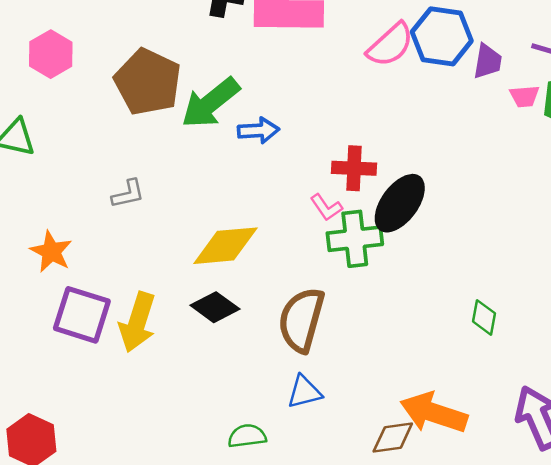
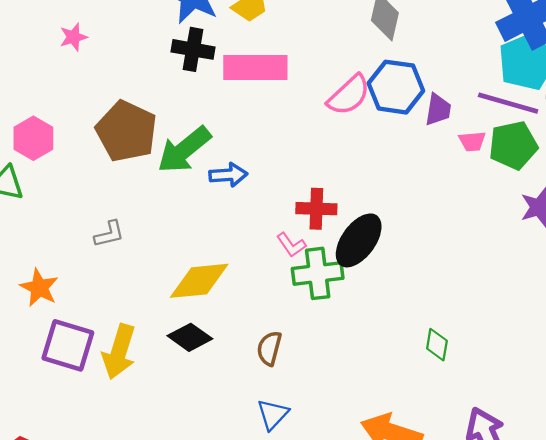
pink hexagon: (51, 54) -> (33, 138), moved
brown semicircle: (301, 320) -> (269, 348), size x0.6
blue triangle: (304, 392) -> (273, 414), turned -32

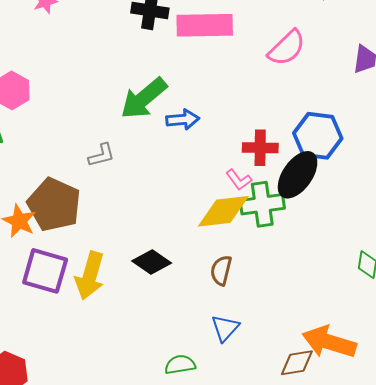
blue hexagon: (396, 87) -> (318, 136), moved
brown pentagon: (126, 131) -> (54, 205), moved
gray L-shape: (109, 234) -> (102, 155), moved
yellow diamond: (199, 281) -> (223, 211), moved

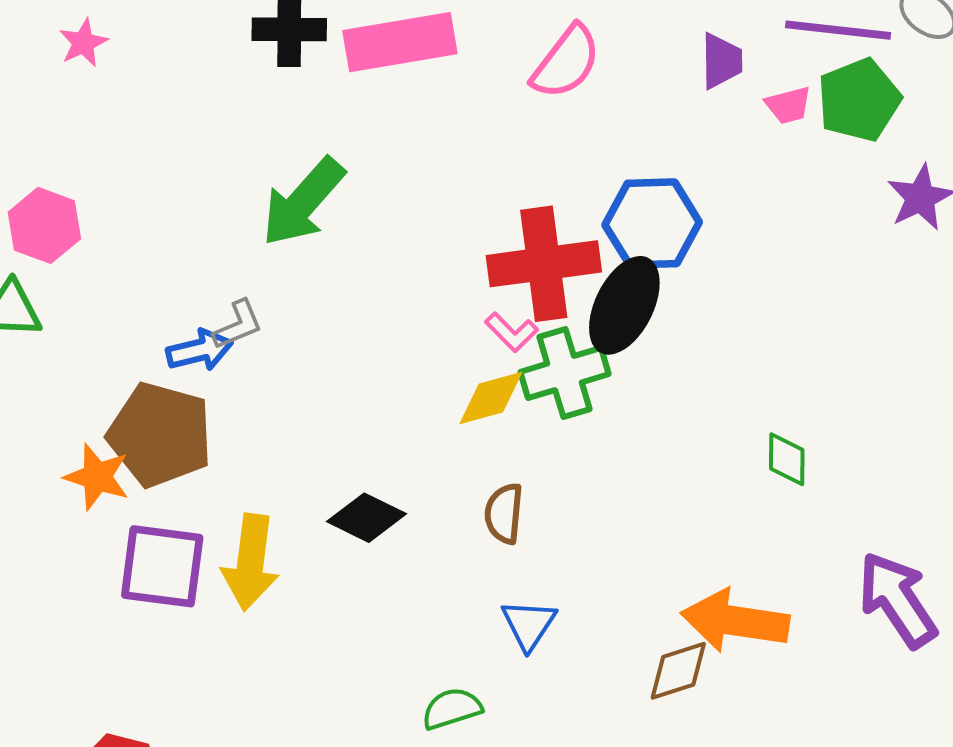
blue arrow: (183, 120) -> (200, 350), moved
red cross: (260, 148) -> (544, 264), size x1.6
yellow diamond: (223, 211) -> (491, 398), size x0.7

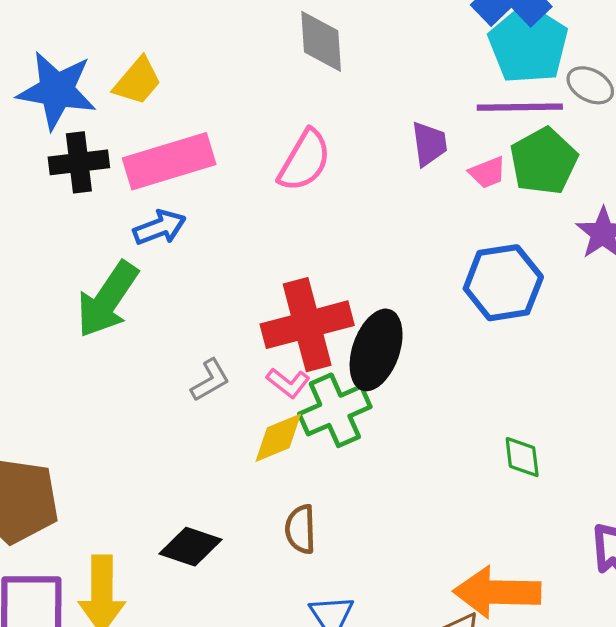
blue hexagon: (652, 223) -> (503, 283), moved
gray L-shape: (238, 325) -> (210, 380), moved
blue arrow: (200, 350) -> (160, 227), moved

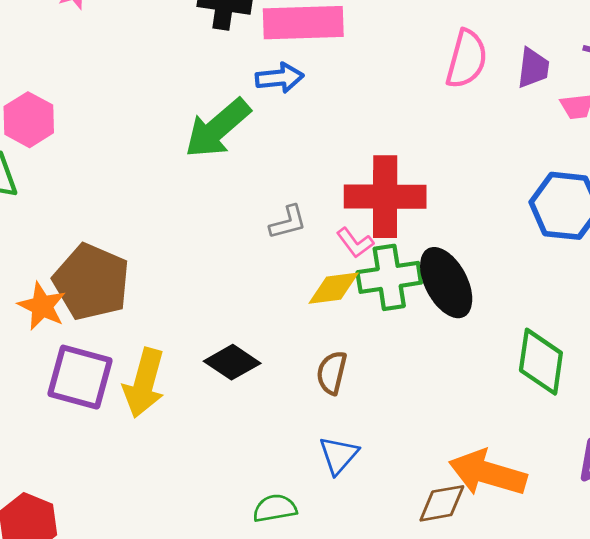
pink semicircle: (305, 160) -> (467, 59), moved, turned -30
black ellipse: (376, 350) -> (446, 283), moved, turned -62
green diamond: (522, 457) -> (541, 362), size x1.6

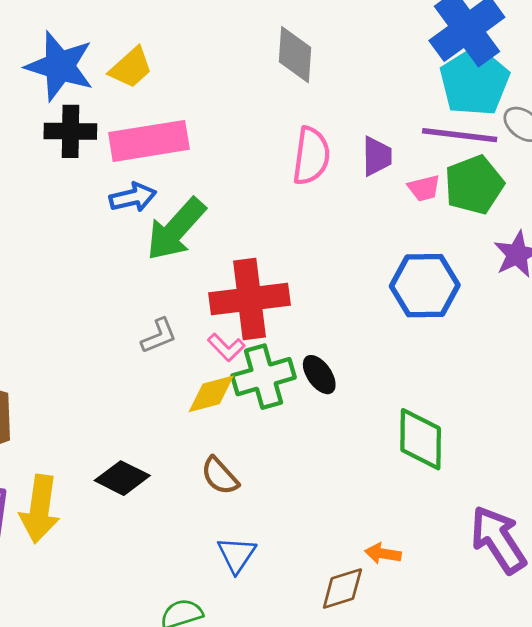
green arrow: (218, 128) -> (176, 229), moved
black ellipse: (446, 283) -> (319, 375), size x0.6
brown semicircle: (332, 373) -> (220, 476), turned -48
orange arrow: (488, 473) -> (383, 554), size x0.5

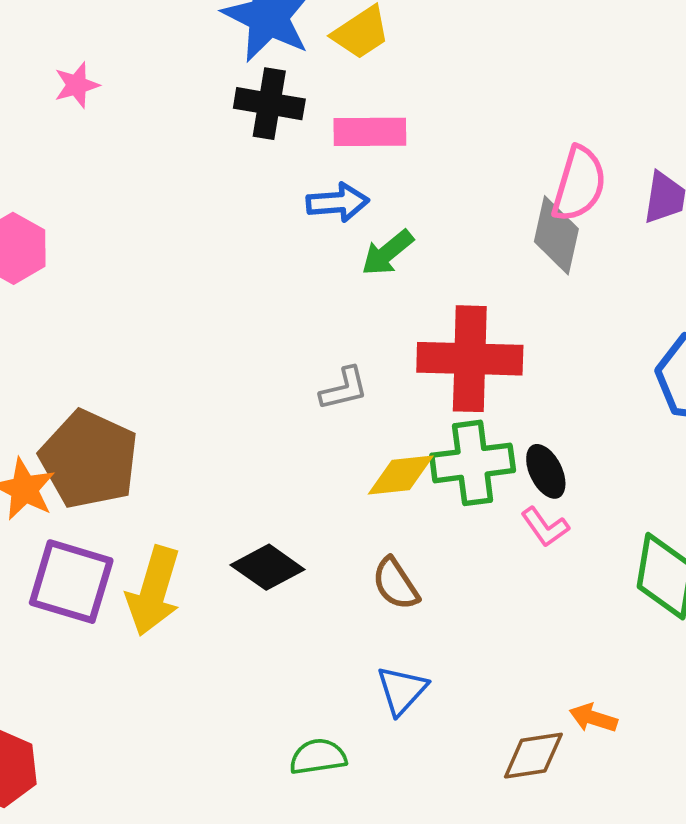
gray diamond: (295, 55) -> (556, 235), moved
pink rectangle: (149, 141) -> (370, 132), size x0.7
green arrow: (176, 229) -> (387, 253), size x0.6
pink L-shape: (226, 347) -> (545, 527), moved

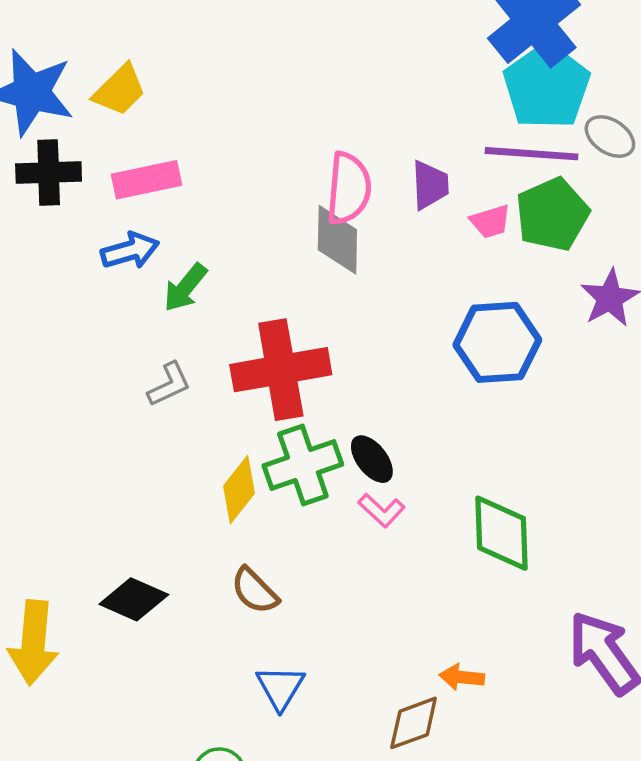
gray L-shape: (344, 389) -> (169, 384), moved
yellow diamond: (401, 475) -> (239, 490), turned -34

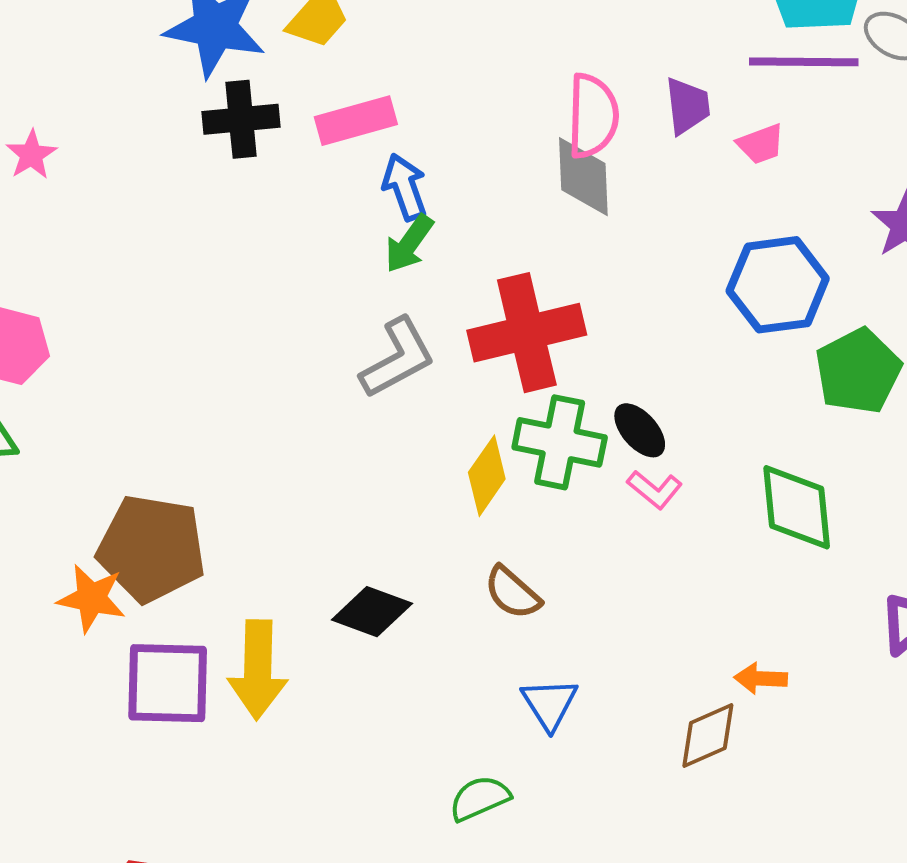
green pentagon: (552, 214) -> (858, 371), moved
blue arrow: (130, 251) -> (405, 187), moved, turned -90
gray L-shape: (169, 384) -> (398, 358), size x1.5
green cross: (303, 465) -> (560, 442), turned 34

